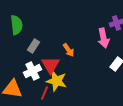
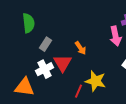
yellow star: (57, 81) -> (96, 81), moved
red line: (45, 93) -> (79, 91), moved

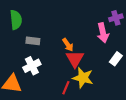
gray rectangle: (46, 44) -> (33, 41), turned 64
red triangle: (63, 63) -> (75, 59), moved

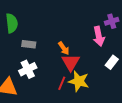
red line: (66, 88) -> (62, 83), moved

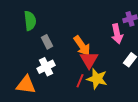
gray rectangle: (29, 44) -> (47, 42), turned 56
orange arrow: (64, 48) -> (82, 46), size x1.5

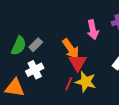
green semicircle: (30, 21) -> (19, 46), moved, turned 30
pink arrow: (117, 34) -> (93, 30), moved
gray rectangle: (47, 42) -> (36, 45), turned 72

